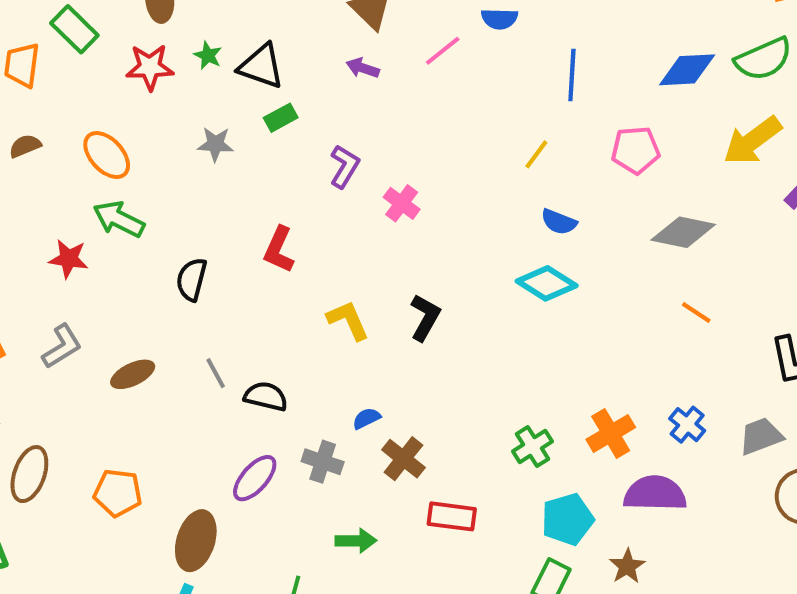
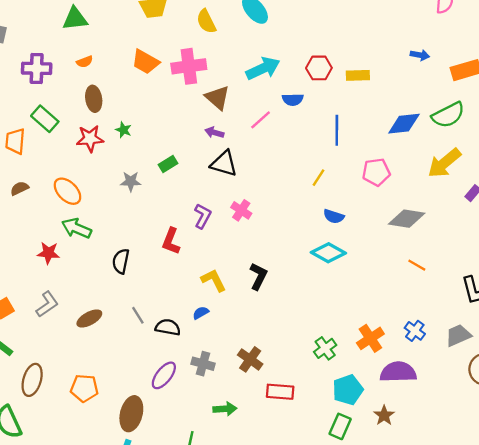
black triangle: (261, 66) -> (224, 164), moved
purple L-shape: (345, 166) -> (203, 216), moved
blue semicircle: (366, 418) -> (201, 313), moved

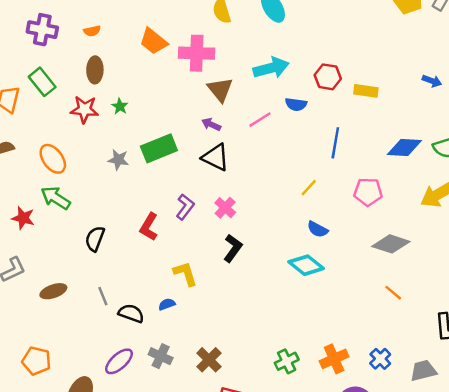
green rectangle: (168, 164) -> (159, 148), size x1.8
black L-shape: (258, 276) -> (233, 248), moved

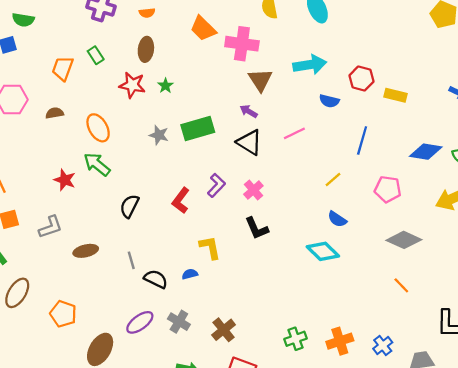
green rectangle: (42, 82) -> (96, 55), size x0.7
pink line: (260, 120) -> (294, 133), moved
black L-shape: (233, 248) -> (257, 228), turned 115

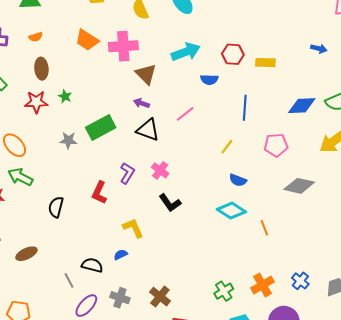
gray line: (131, 260) -> (69, 280), moved
orange line: (401, 285) -> (264, 228), moved, turned 35

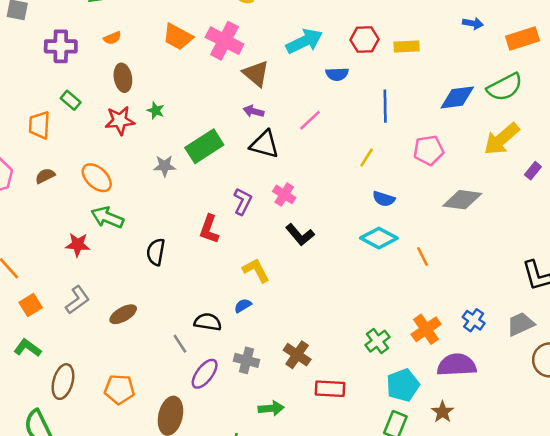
pink cross: (123, 46) -> (225, 41), turned 36

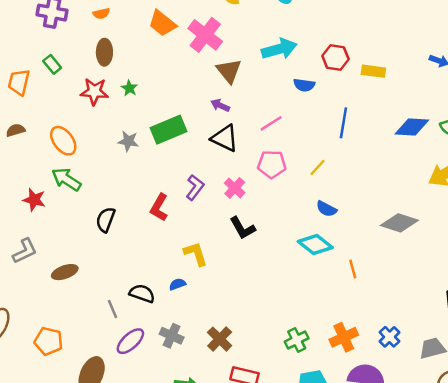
pink pentagon: (429, 150) -> (272, 164), moved

